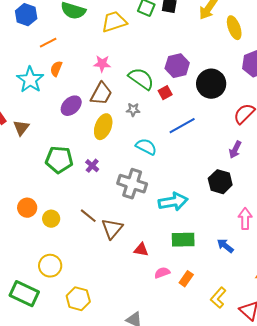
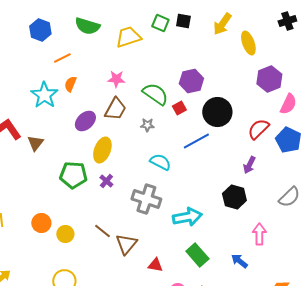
black circle: (211, 84) -> (217, 112), moved
yellow ellipse: (103, 127) -> (102, 150), moved
green rectangle: (183, 240) -> (197, 255), turned 50

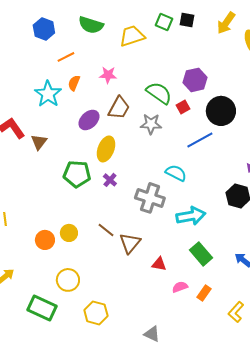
pink star: (116, 79) -> (108, 75), moved
gray star: (147, 125) -> (151, 124), size x1.5
cyan semicircle: (160, 162) -> (176, 173), moved
orange circle: (41, 223) -> (45, 240), moved

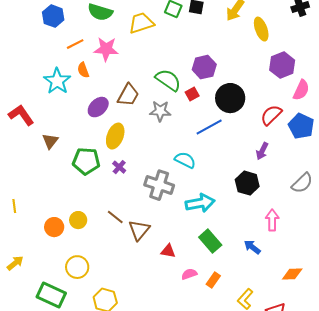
pink star: (108, 75) -> (106, 49), moved, size x1.4
orange semicircle: (74, 83) -> (83, 70), turned -42
brown triangle: (39, 142) -> (50, 141), moved

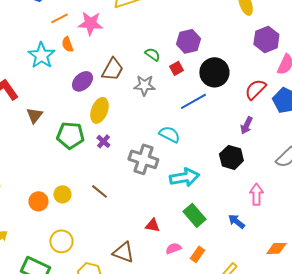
green semicircle: (168, 80) -> (152, 54), size x0.6
brown triangle: (139, 230) -> (123, 252), moved, turned -50

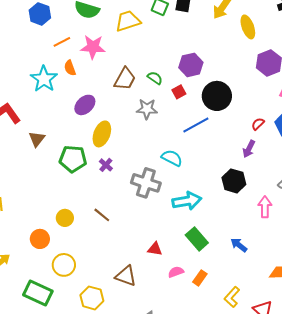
brown trapezoid: (112, 69) -> (125, 79), moved
red semicircle: (255, 89) -> (258, 124), moved, size x0.6
pink arrow: (256, 194) -> (265, 207), moved
orange circle: (38, 201) -> (40, 239), moved

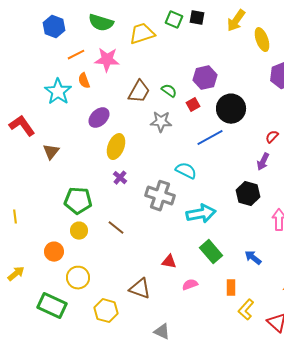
green pentagon: (73, 159) -> (78, 201), moved
orange rectangle: (200, 278) -> (231, 288), moved, turned -35

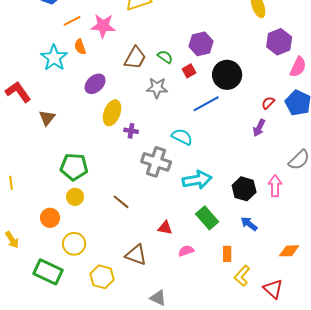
purple cross: (120, 178) -> (131, 131), moved, turned -32
black hexagon: (248, 194) -> (244, 189), moved
brown line: (116, 228) -> (121, 202), moved
yellow arrow: (16, 274) -> (12, 240), turned 96

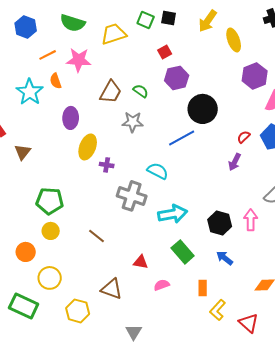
red square: (189, 71) -> (165, 52), moved
purple ellipse: (95, 84) -> (71, 118), turned -45
gray triangle: (158, 298) -> (134, 332), turned 36

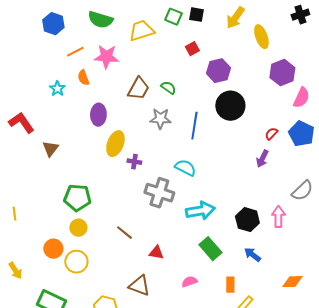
purple hexagon: (177, 78) -> (218, 71), moved
cyan star: (30, 92) -> (57, 89), size x0.6
blue line: (182, 138) -> (194, 126), moved, turned -52
red triangle: (141, 262) -> (156, 253), moved
yellow circle: (50, 278) -> (76, 262), moved

